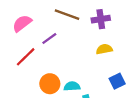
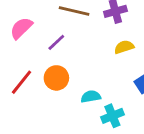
red line: (26, 57) -> (21, 82), moved
orange circle: (50, 84) -> (56, 78), moved

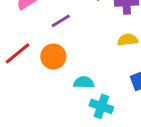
cyan cross: (112, 116) -> (101, 106), turned 30

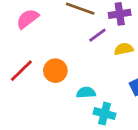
purple line: (61, 21) -> (97, 35), moved

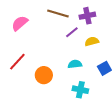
orange circle: (55, 71) -> (44, 75), moved
cyan semicircle: (86, 93) -> (75, 64), moved

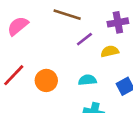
purple cross: (87, 16) -> (118, 22), moved
orange circle: (44, 75) -> (46, 80), moved

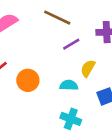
yellow semicircle: (110, 51) -> (88, 68), moved, turned -54

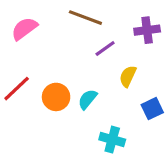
cyan semicircle: (69, 85) -> (88, 99), moved, turned -48

